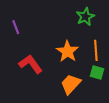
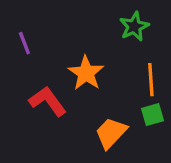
orange star: (67, 51) -> (86, 73), moved
green square: (97, 72) -> (152, 115), turned -32

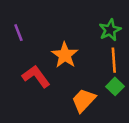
green star: (134, 26) -> (110, 30), moved
green square: (152, 115) -> (115, 86), turned -30

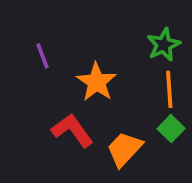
purple line: (18, 33) -> (42, 56), moved
red L-shape: (36, 76) -> (72, 130), moved

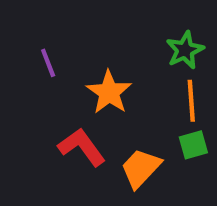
green square: (171, 129) -> (193, 145), turned 30

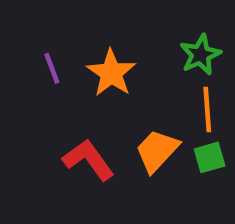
orange star: (109, 92) -> (111, 73), moved
orange trapezoid: (141, 168) -> (157, 151), moved

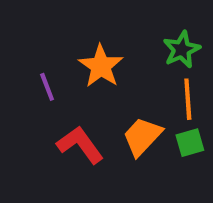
purple line: (52, 68) -> (47, 87), moved

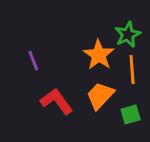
orange star: (101, 66) -> (99, 55), moved
green square: (190, 143) -> (131, 114), moved

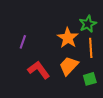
purple line: (33, 61) -> (23, 42), turned 40

